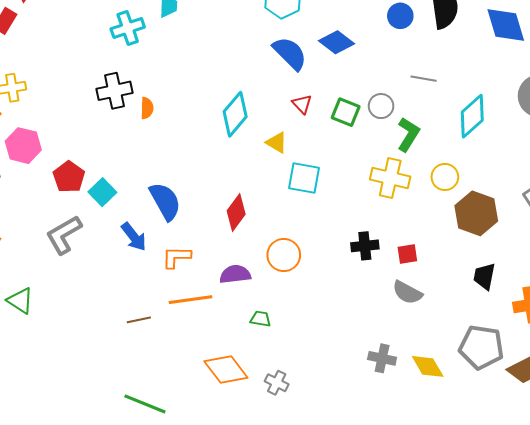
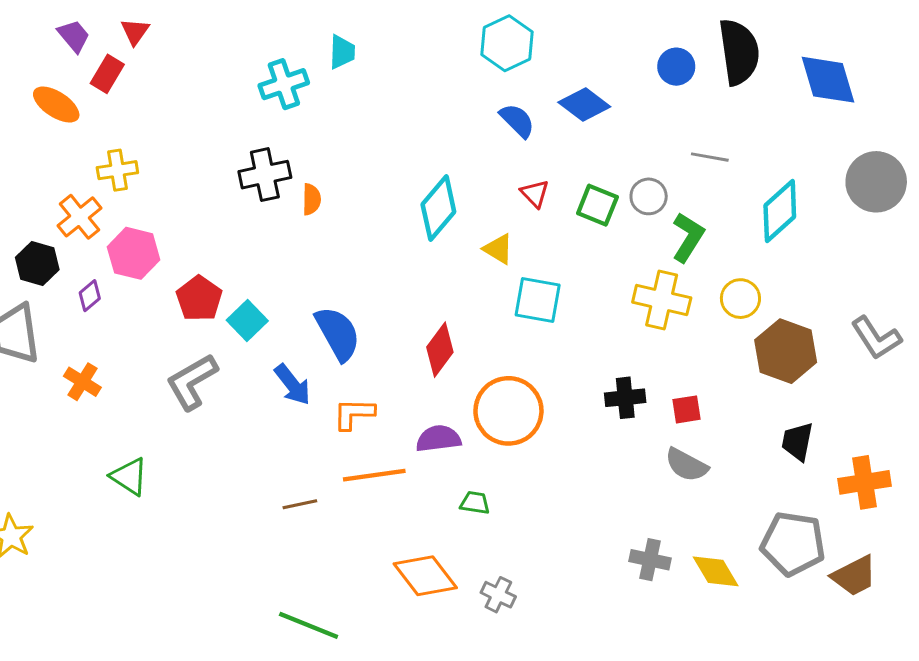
blue semicircle: (290, 53) -> (517, 121), size x0.7
orange circle: (284, 255) -> (508, 411), size x1.4

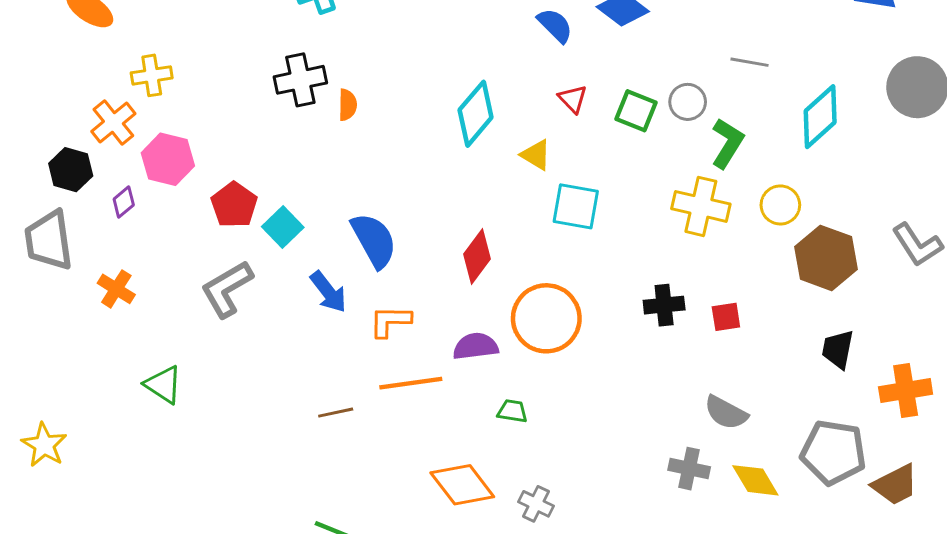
gray semicircle: (686, 465) -> (726, 413), moved

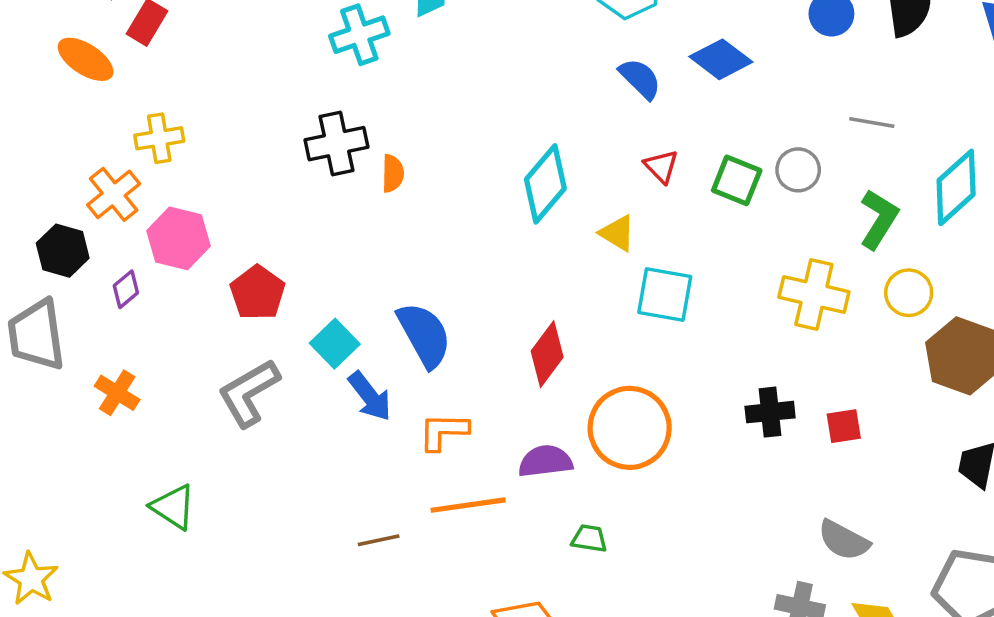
green L-shape: (727, 143) -> (879, 219), moved
cyan square: (283, 227) -> (335, 344), moved

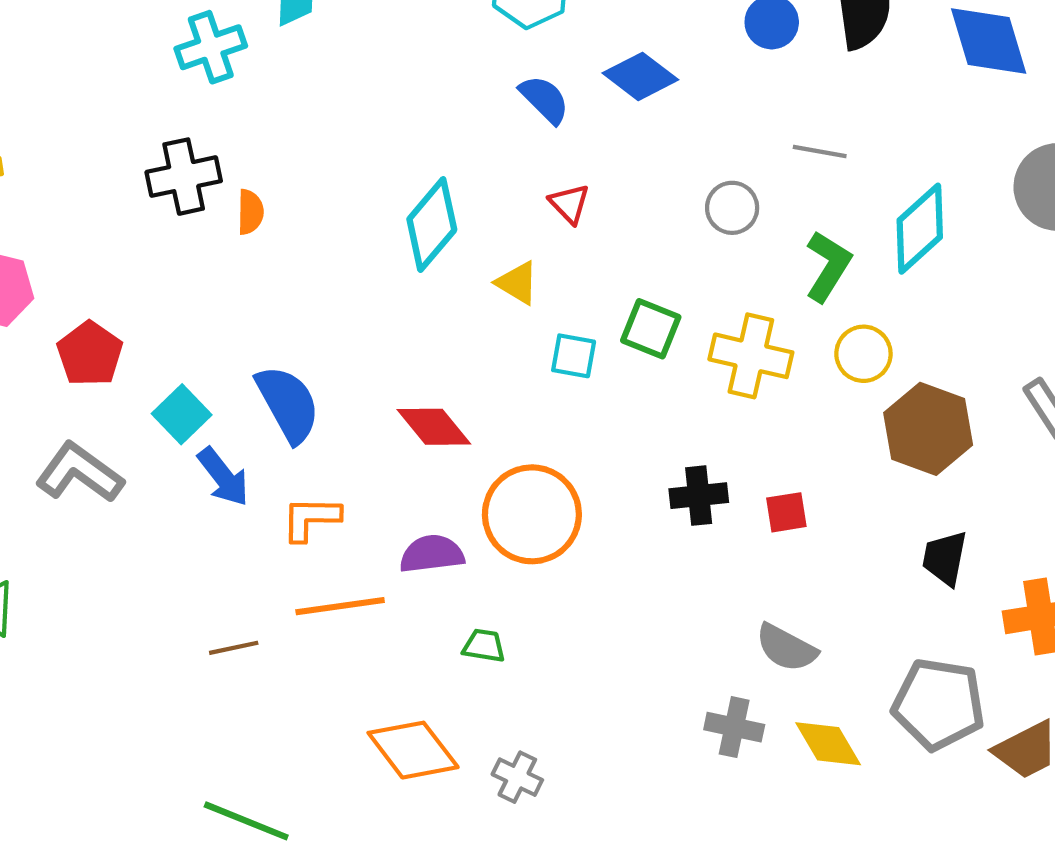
green square: (737, 180) -> (651, 329), moved
cyan square: (665, 294) -> (574, 356), size x0.7
red diamond: (547, 354) -> (434, 427), turned -76
gray L-shape: (249, 393) -> (79, 473), turned 66

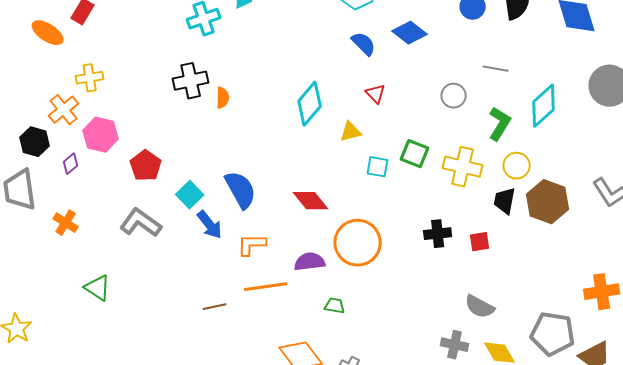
yellow triangle: (517, 283) -> (351, 132), turned -45
black trapezoid: (945, 558) -> (505, 201), moved

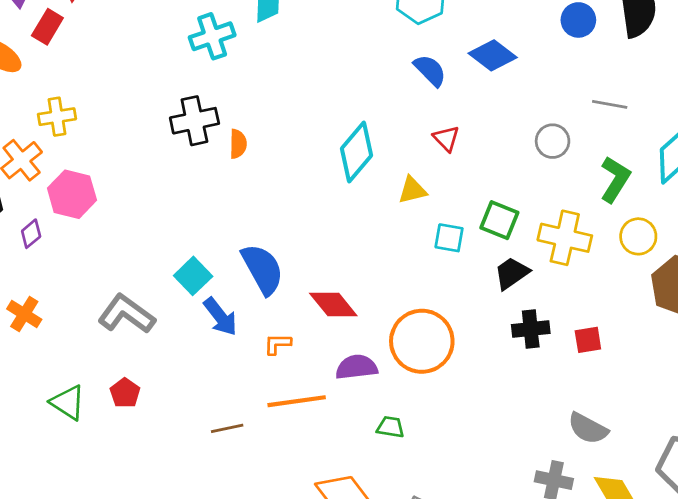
red pentagon: (146, 166) -> (125, 393), moved, size x0.7
red diamond: (311, 201) -> (333, 305), moved
black trapezoid: (505, 201) -> (512, 273), moved, turned 44
orange L-shape: (252, 245) -> (278, 344), size x0.7

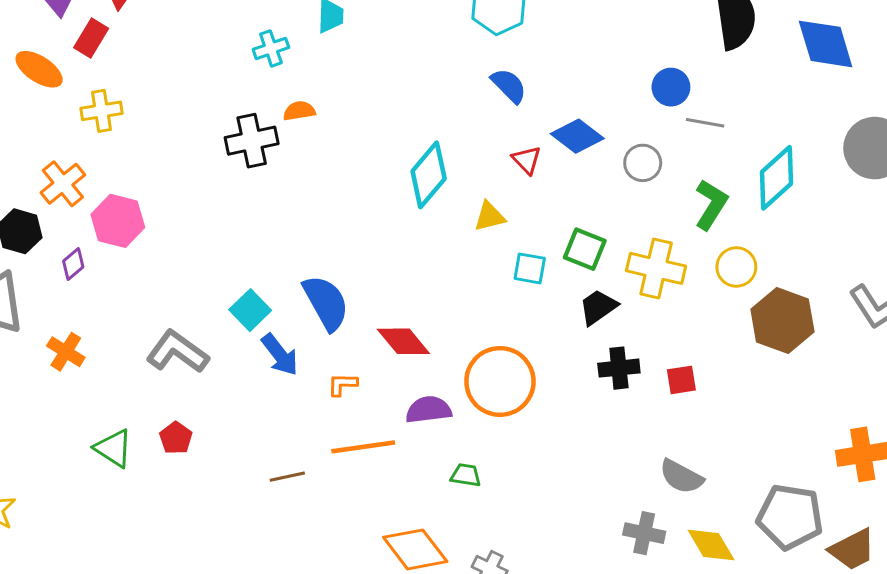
blue circle: (578, 20) -> (671, 87), moved
cyan cross: (212, 36) -> (271, 48), size x0.7
blue diamond: (493, 55) -> (577, 136), moved
yellow cross: (57, 117) -> (101, 111), moved
orange semicircle: (238, 144) -> (299, 111), moved, turned -100

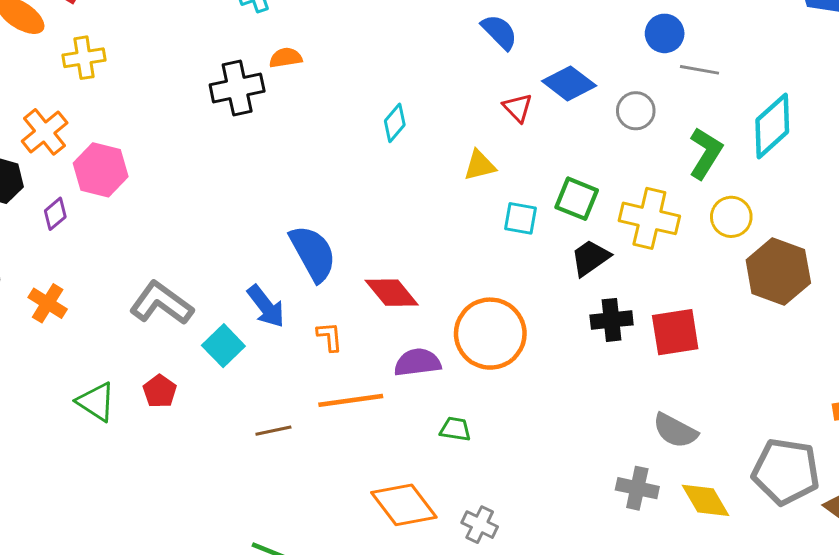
cyan diamond: (429, 175) -> (395, 123), moved, size x0.6
cyan square: (250, 310) -> (223, 346), moved
red square: (681, 380) -> (675, 332), size x1.6
orange L-shape: (342, 384) -> (330, 337), turned 84

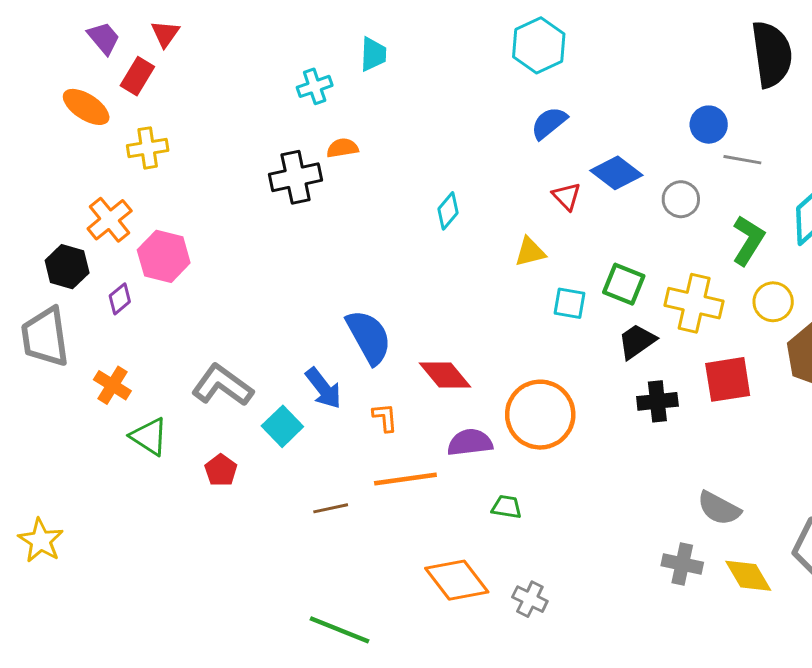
blue semicircle: (499, 32) -> (549, 123), turned -84
red square: (675, 332) -> (728, 379), moved
green triangle: (96, 402) -> (149, 437), moved

